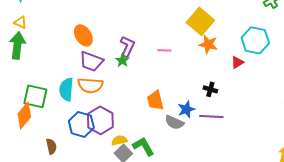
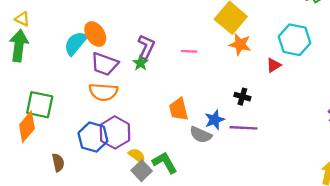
cyan semicircle: (66, 89) -> (76, 43), moved, turned 35
yellow semicircle: (119, 140) -> (137, 156), turned 49

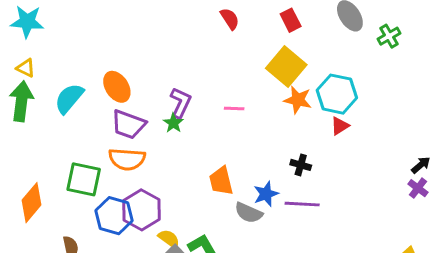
cyan hexagon: (294, 40) -> (337, 94), moved
cyan semicircle: (76, 43) -> (69, 98), moved
green square: (40, 105) -> (84, 179), moved

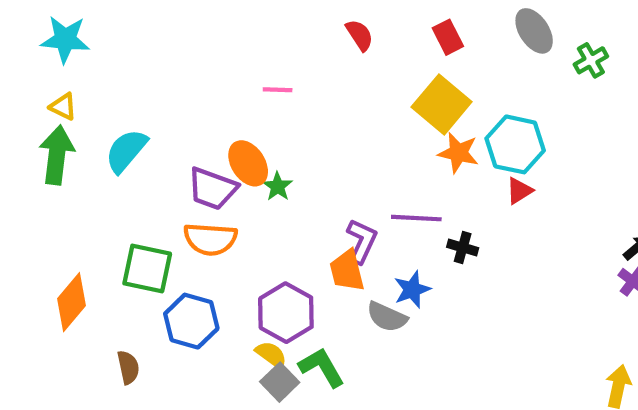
orange ellipse: (117, 87) -> (248, 163), moved
purple L-shape: (181, 103) -> (362, 241), moved
pink line: (234, 109) -> (278, 90), moved
purple line: (302, 204) -> (416, 218), moved
purple hexagon: (141, 210) -> (286, 313), moved

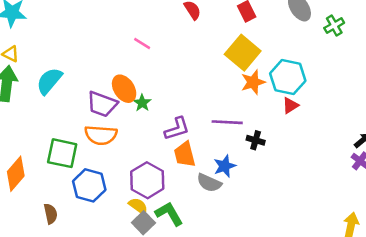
pink line: (278, 90) -> (142, 44), turned 30
orange star: (458, 153) -> (253, 82), turned -30
purple L-shape: (362, 241) -> (177, 129), moved, turned 48

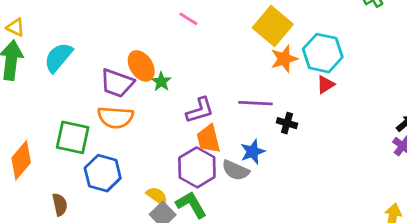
pink line: (142, 44) -> (188, 19), moved
purple hexagon: (147, 180) -> (197, 167), moved

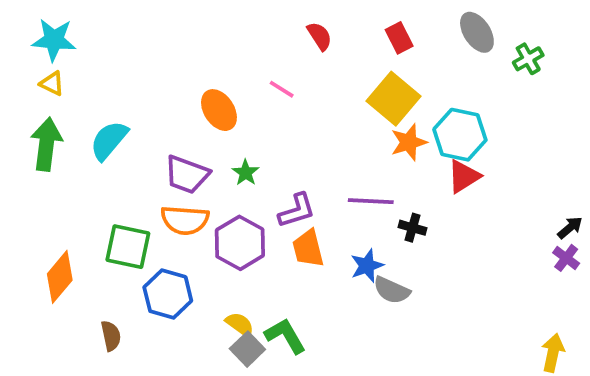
yellow triangle: (15, 27) -> (52, 83), moved
orange ellipse: (141, 66) -> (219, 110), moved
red triangle: (326, 85) -> (464, 176), size x1.4
purple hexagon: (197, 167) -> (240, 243), moved
gray semicircle: (236, 170) -> (392, 290), moved

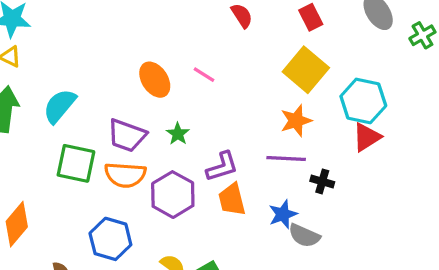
pink line: (282, 89) -> (204, 75), moved
orange star: (409, 142) -> (296, 121), moved
green square: (128, 247) -> (76, 163), moved

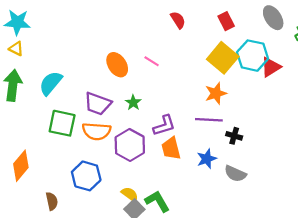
cyan hexagon: (363, 101) -> (253, 56), moved
red triangle: (367, 137) -> (271, 67), moved
gray semicircle: (304, 236) -> (235, 174), moved

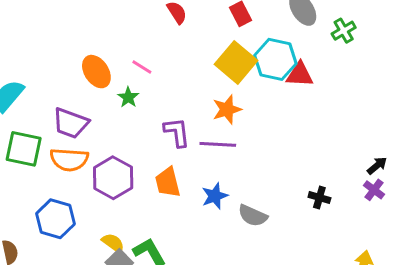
red triangle: (271, 67) -> (300, 75), turned 35
green star: (133, 103) -> (128, 97), moved
purple L-shape: (164, 125) -> (177, 132), moved, turned -80
black cross: (234, 136) -> (319, 197), moved

